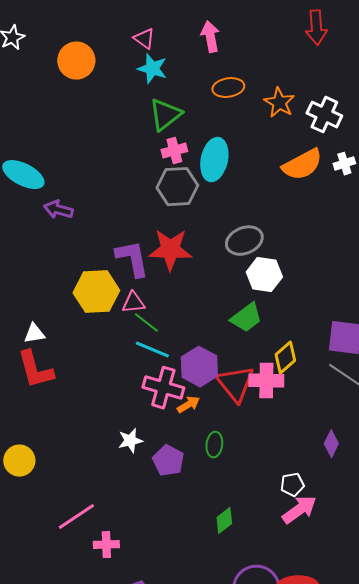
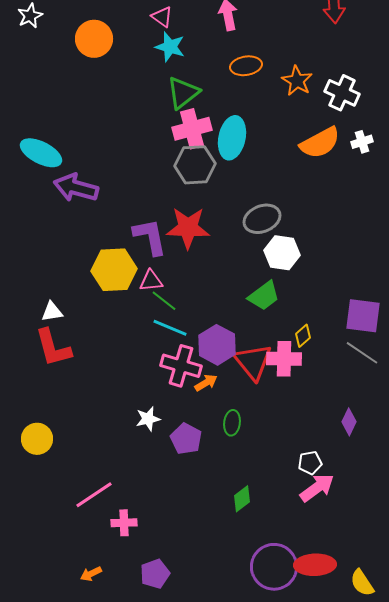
pink cross: (174, 151) -> (192, 129), size x1.5
purple arrow: (58, 210) -> (76, 188), size x1.5
yellow diamond: (285, 358) -> (303, 336), size x0.7

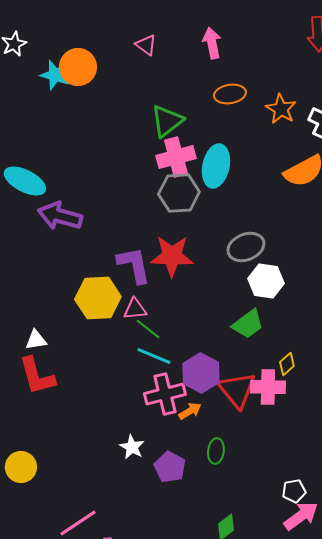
cyan star: (170, 47) -> (55, 75), moved
pink cross: (181, 366) -> (165, 394), turned -30
white star: (148, 419) -> (132, 447), turned -30

